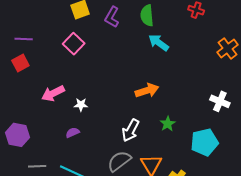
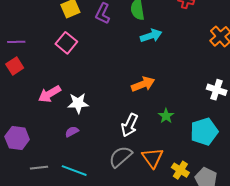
cyan arrow: (159, 43) -> (151, 36), turned 130
white star: (81, 105) -> (78, 103), size x1.5

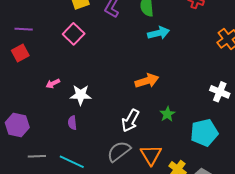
pink arrow: (49, 94) -> (53, 83), size x0.6
purple semicircle: (72, 132) -> (72, 123), turned -72

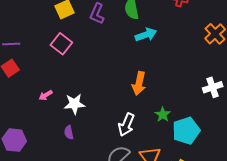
orange arrow: (147, 81) -> (139, 83), turned 125
white cross: (220, 92) -> (213, 87), turned -36
cyan pentagon: (204, 133) -> (186, 131), moved

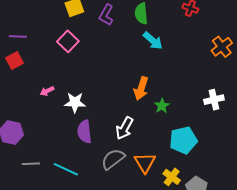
cyan arrow: (146, 35) -> (153, 41), turned 55
green star: (163, 115) -> (162, 106), moved
purple semicircle: (69, 132) -> (84, 132), moved, size x1.6

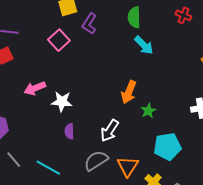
purple L-shape: (106, 15) -> (89, 24), moved
pink arrow: (47, 91) -> (35, 88), size x1.5
purple semicircle: (84, 132) -> (69, 131), size x0.7
gray line: (31, 164) -> (14, 160), turned 48

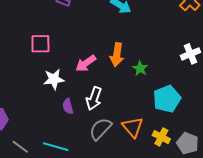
pink square: (59, 40) -> (40, 44), moved, turned -35
pink arrow: (35, 88) -> (86, 63), moved
white arrow: (110, 131) -> (94, 98), moved

